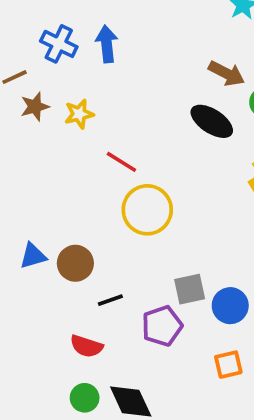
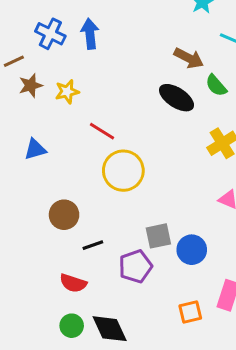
blue triangle: (33, 256) -> (35, 149), moved
orange square: (228, 365) -> (190, 312), moved

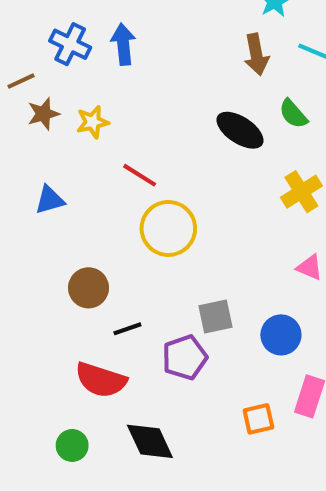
brown arrow: (189, 58) -> (256, 54), moved, turned 52
blue circle: (192, 250) -> (281, 335), moved
red semicircle: (73, 283) -> (101, 380), size x1.4
green circle: (72, 326) -> (72, 445), moved

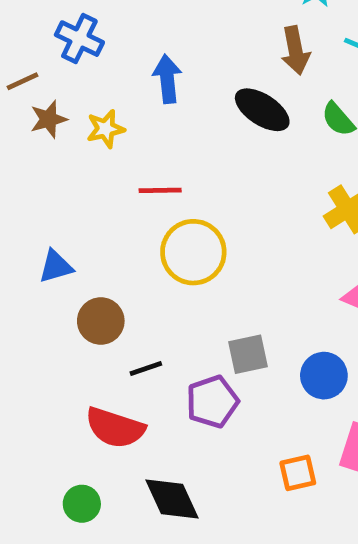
blue arrow: (123, 44) -> (167, 79), moved
black ellipse: (240, 130) -> (262, 110), moved
red line: (140, 175) -> (160, 190), turned -33
blue triangle: (50, 200) -> (56, 266), moved

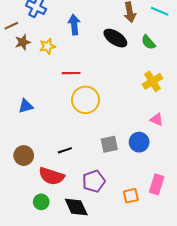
brown circle: (101, 321) -> (24, 156), moved
blue circle: (324, 376) -> (139, 142), moved
purple pentagon: (212, 402) -> (94, 181), moved
green circle: (82, 504) -> (41, 202), moved

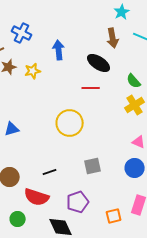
green semicircle: (148, 42) -> (134, 81), moved
red line: (71, 73) -> (91, 88), moved
blue circle: (139, 142) -> (135, 168), moved
green circle: (41, 202) -> (18, 219), moved

